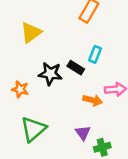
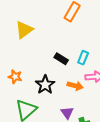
cyan rectangle: (95, 54) -> (83, 58), moved
black star: (50, 74) -> (45, 85), moved, turned 30

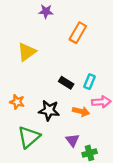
black star: (45, 85) -> (49, 110), turned -30

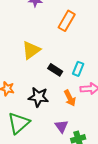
yellow triangle: (27, 52) -> (31, 50), moved
orange arrow: (81, 111) -> (70, 98), turned 49

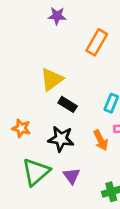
black rectangle: (55, 70) -> (68, 104), moved
purple triangle: (61, 126) -> (72, 176), moved

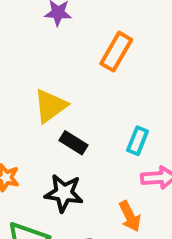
orange arrow: (101, 140) -> (130, 216), moved

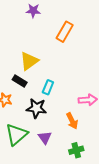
cyan rectangle: (138, 141) -> (48, 87), moved
black rectangle: (74, 143) -> (20, 81), moved

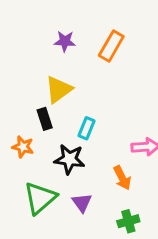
purple star: (33, 11) -> (65, 41), moved
black rectangle: (20, 81) -> (45, 119), turned 40

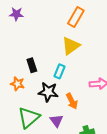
purple star: (65, 41) -> (16, 14), moved
yellow triangle: (59, 89) -> (71, 46), moved
orange arrow: (122, 178) -> (72, 101), moved

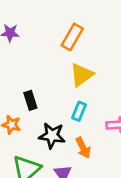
orange rectangle: (76, 17) -> (72, 37), moved
cyan rectangle: (60, 71) -> (79, 111), moved

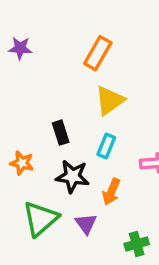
black rectangle: (30, 100) -> (61, 133), moved
orange arrow: (83, 148) -> (111, 192), turned 50

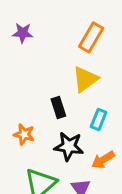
yellow triangle: (110, 100) -> (85, 79), moved
orange arrow: (111, 192) -> (103, 160), turned 35

